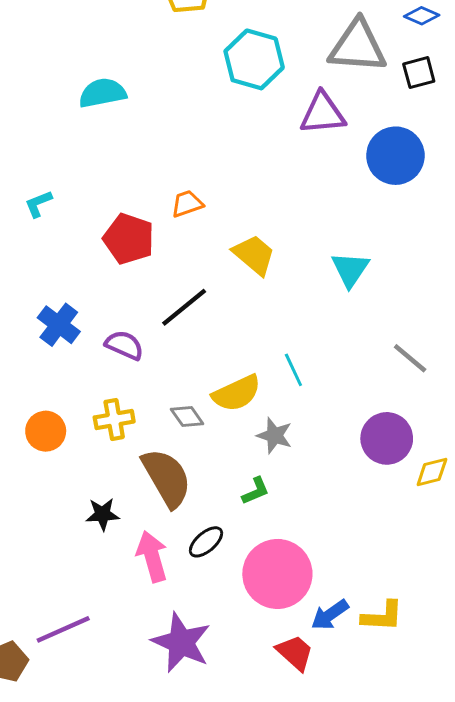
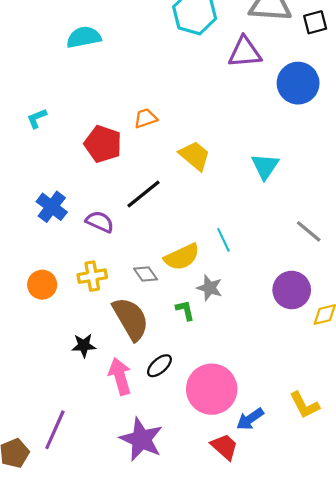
green L-shape: (256, 491) -> (185, 310), moved, turned -80
yellow L-shape: (382, 616) -> (304, 405), moved, turned 60
purple line: (63, 629) -> (55, 430), turned -42

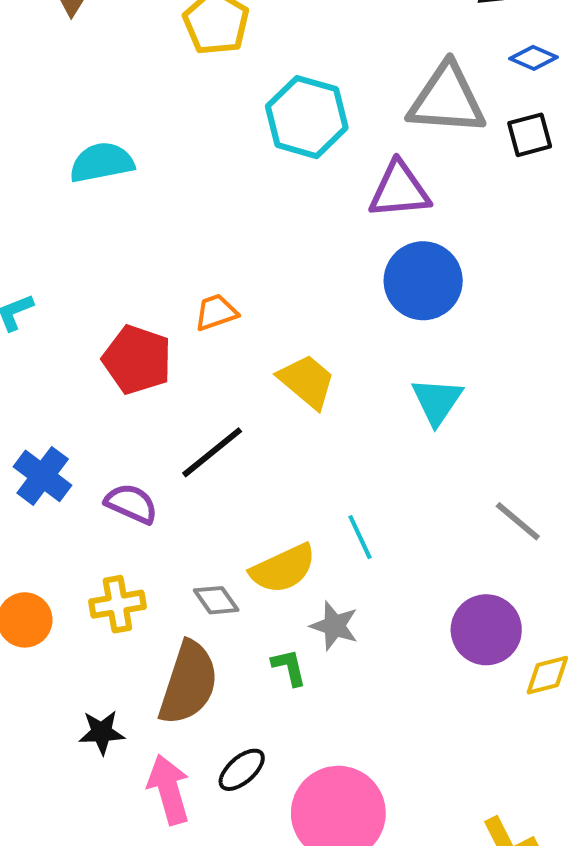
blue circle: (298, 83) -> (423, 281), moved
brown semicircle: (131, 319) -> (188, 683), turned 48

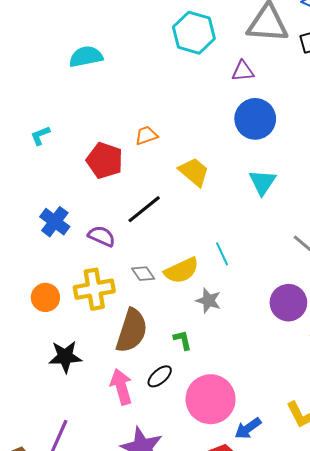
purple triangle: (399, 190) -> (243, 71), size x0.7
gray diamond: (216, 600) -> (143, 274), moved
yellow cross: (117, 604) -> (94, 289), size x1.4
green L-shape: (289, 667) -> (183, 340), moved
black star: (102, 732) -> (65, 357), moved, size x1.4

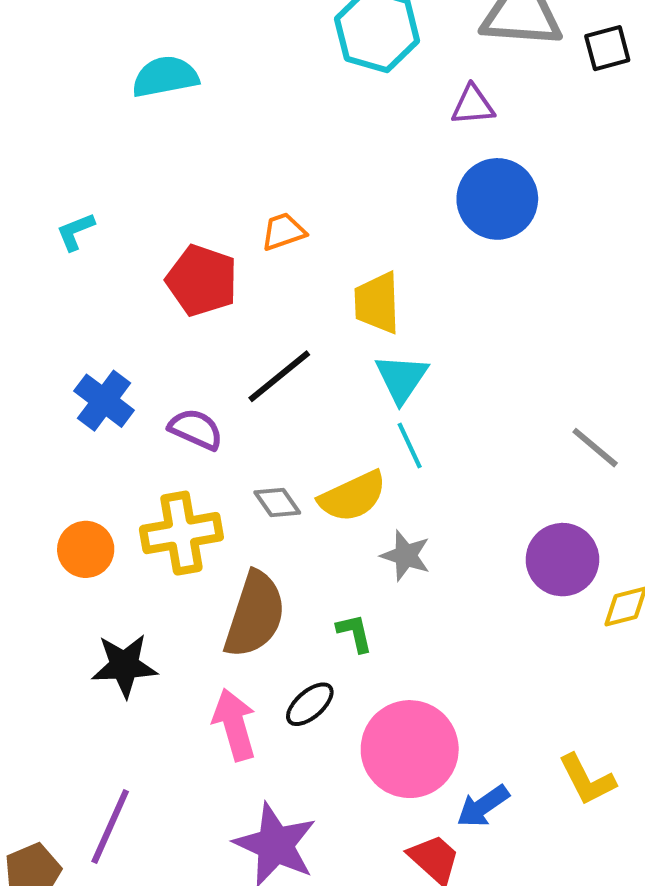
yellow trapezoid: (194, 172) -> (377, 303), turned -132
cyan triangle: (262, 182) -> (402, 378), moved
cyan line: (222, 254) -> (410, 445), moved

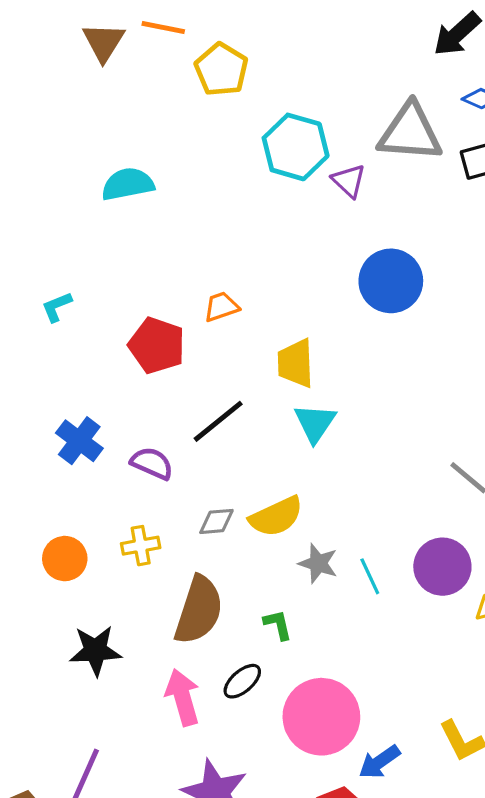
purple triangle: (473, 105) -> (349, 181), moved, turned 48
cyan line: (410, 445) -> (370, 576), moved
gray diamond: (277, 503) -> (216, 521), turned -60
yellow cross: (181, 533) -> (141, 546), size x0.6

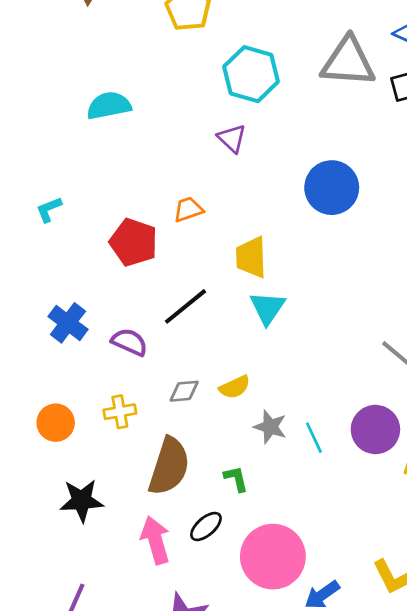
purple triangle: (349, 181) -> (232, 138), moved
yellow semicircle: (276, 517) -> (235, 387), size x0.7

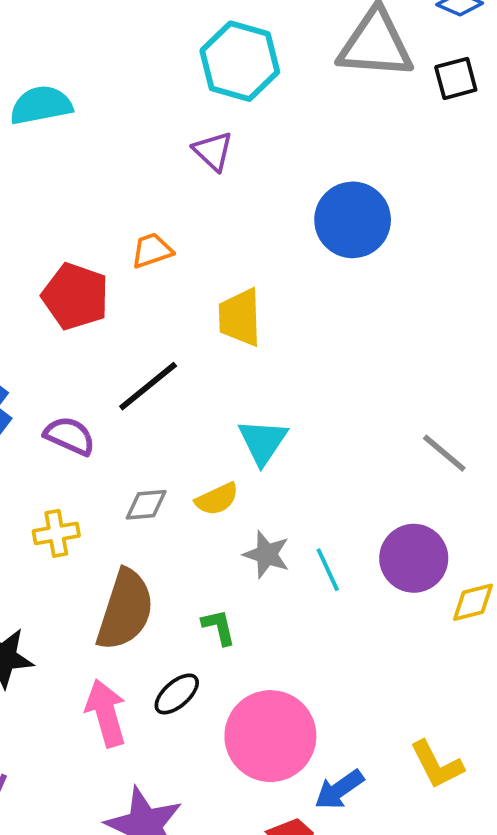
cyan triangle: (267, 308) -> (263, 442), moved

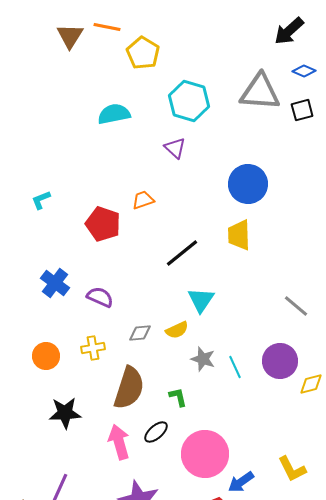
cyan semicircle: (41, 105) -> (114, 114), moved
yellow trapezoid: (240, 317) -> (239, 235), moved
black line: (148, 386) -> (182, 253), moved

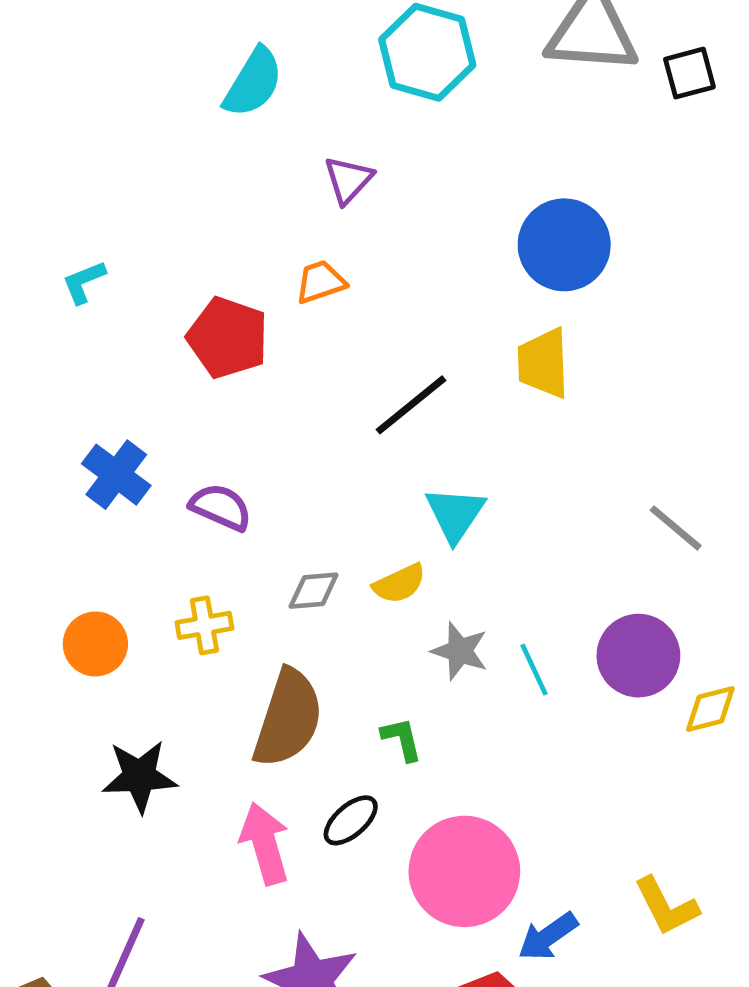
cyan semicircle: (114, 114) -> (253, 82), turned 132
purple triangle: (175, 148) -> (348, 180), moved, turned 30

